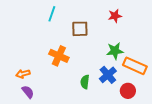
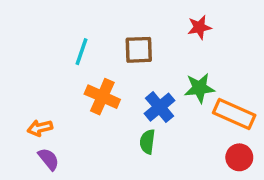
cyan line: (52, 14) -> (82, 52), moved
blue cross: (108, 75) -> (160, 107), moved
red circle: (128, 91) -> (239, 157), moved

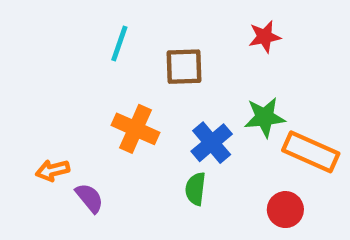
cyan line: (82, 52) -> (119, 44), moved
red circle: (239, 157) -> (285, 210), moved
purple semicircle: (49, 159) -> (89, 198), moved

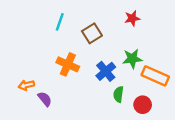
brown square: (184, 67) -> (92, 33), turned -30
green semicircle: (195, 189) -> (118, 94), moved

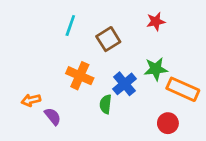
green semicircle: (118, 94) -> (106, 104), moved

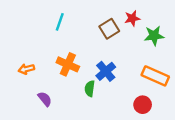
brown square: (108, 39) -> (109, 29), moved
green star: (156, 69) -> (154, 36), moved
orange arrow: (31, 100) -> (26, 69), moved

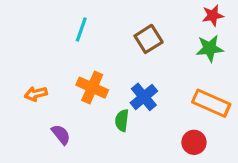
red star: (132, 18) -> (213, 15), moved

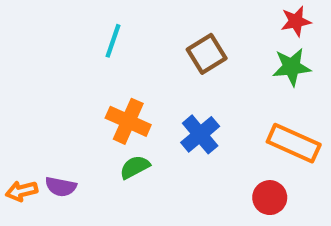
orange arrow: (36, 94) -> (22, 191), moved
green semicircle: (122, 120) -> (135, 167), moved, turned 55
purple semicircle: (61, 135) -> (61, 187), moved, turned 140

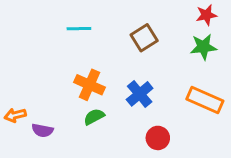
cyan line: (113, 41) -> (79, 29), turned 70
orange arrow: (22, 191) -> (15, 115), moved
red circle: (270, 198) -> (158, 138), moved

